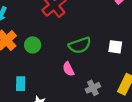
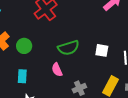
cyan rectangle: (21, 84) -> (22, 76), moved

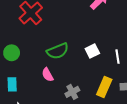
white square: (102, 50) -> (92, 51), turned -32

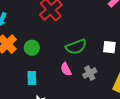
white square: (92, 51) -> (109, 47), turned 32
gray cross: (72, 92) -> (90, 73), moved

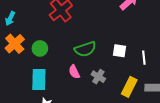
gray cross: (90, 73) -> (98, 77), turned -32
cyan rectangle: (32, 78) -> (39, 79), size x1.5

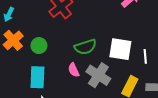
white square: (119, 51) -> (120, 49), size x1.6
gray cross: (98, 77) -> (98, 75), size x1.6

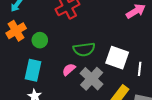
pink semicircle: (74, 70) -> (69, 69), turned 64

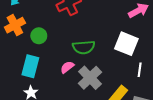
white square: (117, 58) -> (126, 44), moved

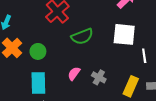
green semicircle: (84, 47) -> (82, 36), moved
gray cross: (90, 78) -> (99, 77), size x0.6

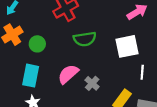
white square: (124, 34) -> (127, 46), turned -30
pink semicircle: (74, 74) -> (68, 74), size x1.5

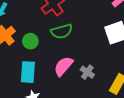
green semicircle: (85, 39) -> (62, 31), moved

